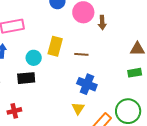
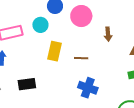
brown arrow: (102, 23) -> (108, 34), moved
cyan circle: (34, 58) -> (40, 25), moved

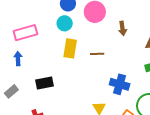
cyan circle: (40, 25) -> (65, 23), moved
blue cross: (88, 88) -> (120, 84), moved

